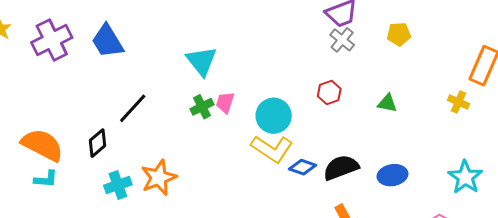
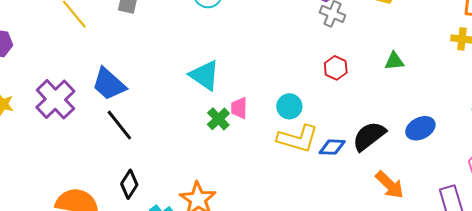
black line: (133, 108) -> (119, 125), moved, turned -64
cyan circle: (274, 116) -> (289, 106), size x0.7

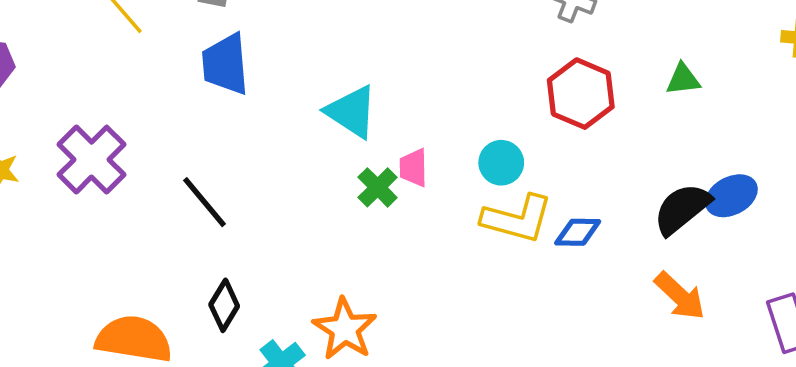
red hexagon: (336, 68) -> (581, 94), size x1.6
blue trapezoid: (109, 84) -> (225, 64), moved, turned 45
black semicircle: (369, 136) -> (682, 209), moved

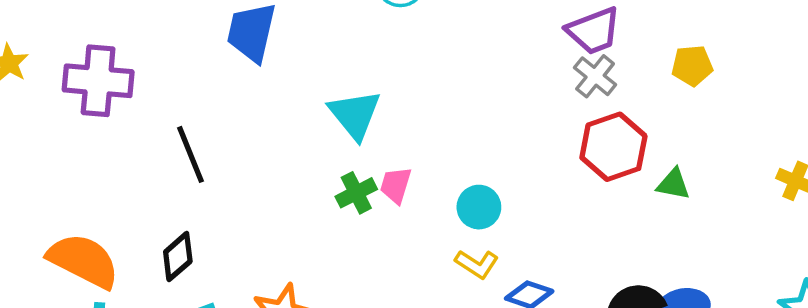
red hexagon: (581, 94) -> (613, 147), moved
purple cross: (92, 160) -> (98, 81), turned 32
yellow L-shape: (517, 219) -> (477, 264), size x0.6

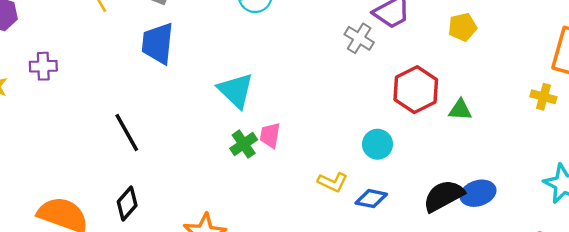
gray cross: (595, 76) -> (359, 38), moved
purple cross: (98, 81) -> (43, 66), moved, size x0.6
cyan circle: (479, 207) -> (377, 144), moved

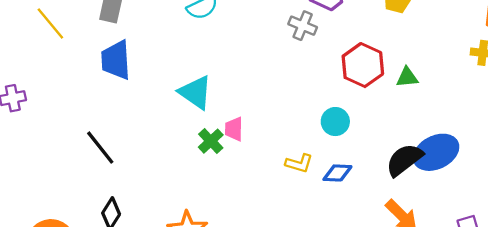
blue ellipse: (478, 193) -> (436, 152), size x1.4

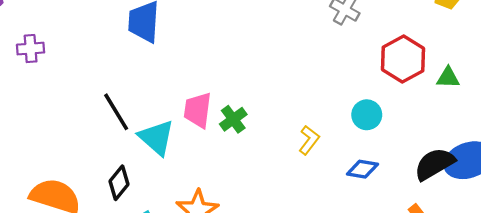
cyan triangle: (195, 92) -> (156, 138), moved
pink trapezoid: (234, 129) -> (198, 110), moved, size x1.4
yellow L-shape: (299, 163) -> (309, 140), moved, turned -76

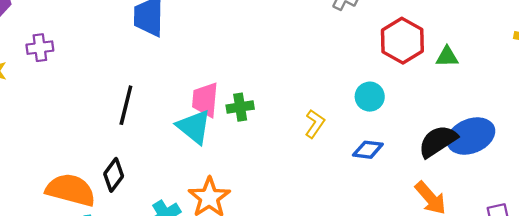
black line: (116, 112) -> (126, 105), turned 48
green cross: (233, 119) -> (240, 107), turned 30
cyan triangle: (156, 138) -> (194, 127), moved
black diamond: (119, 183) -> (114, 175), moved

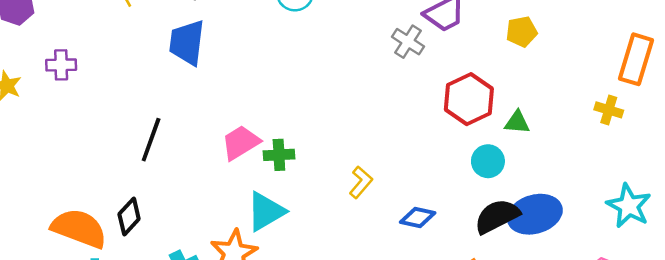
cyan circle: (370, 97) -> (488, 161), moved
pink trapezoid: (205, 100) -> (241, 143), turned 48
cyan triangle: (194, 127) -> (266, 211), moved, turned 45

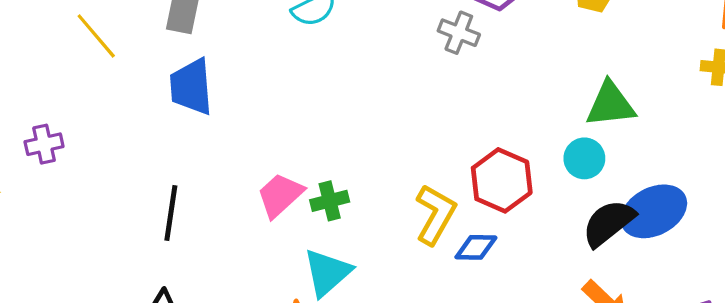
red hexagon: (469, 99) -> (502, 180), moved
green triangle: (517, 122) -> (610, 104), size x1.6
yellow L-shape: (361, 182) -> (435, 214), size x1.5
blue diamond: (418, 218) -> (476, 247), moved

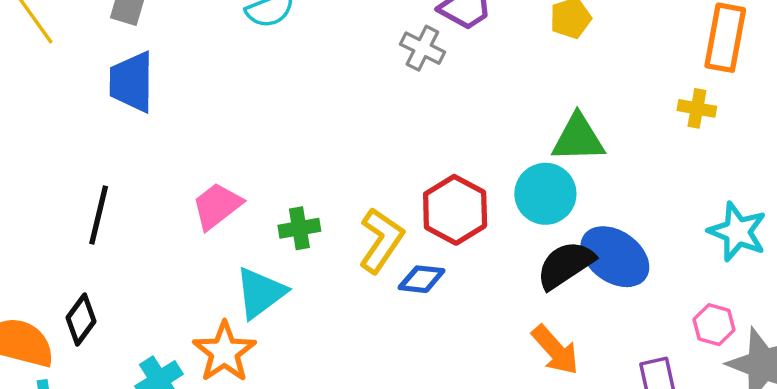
cyan circle: (584, 158) -> (545, 194), size x1.4
green cross: (330, 201) -> (299, 228), moved
blue ellipse: (654, 211) -> (615, 257), turned 58

